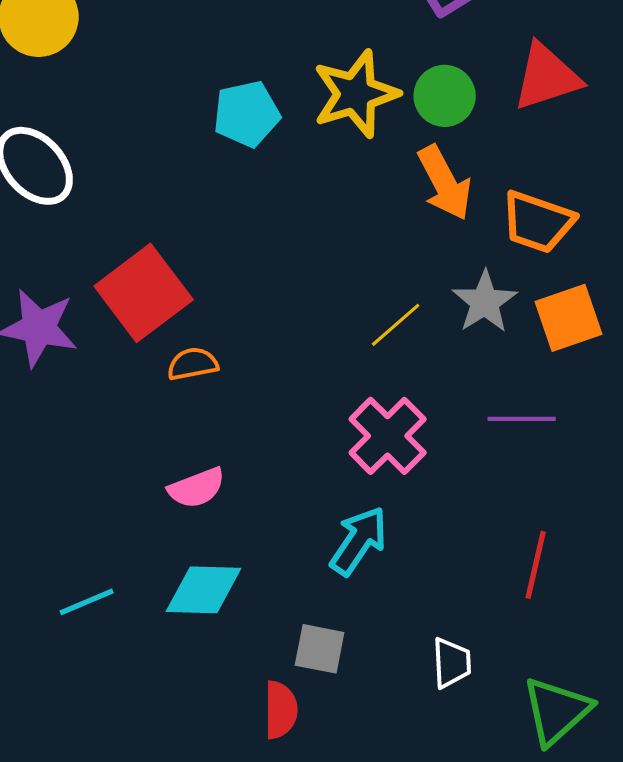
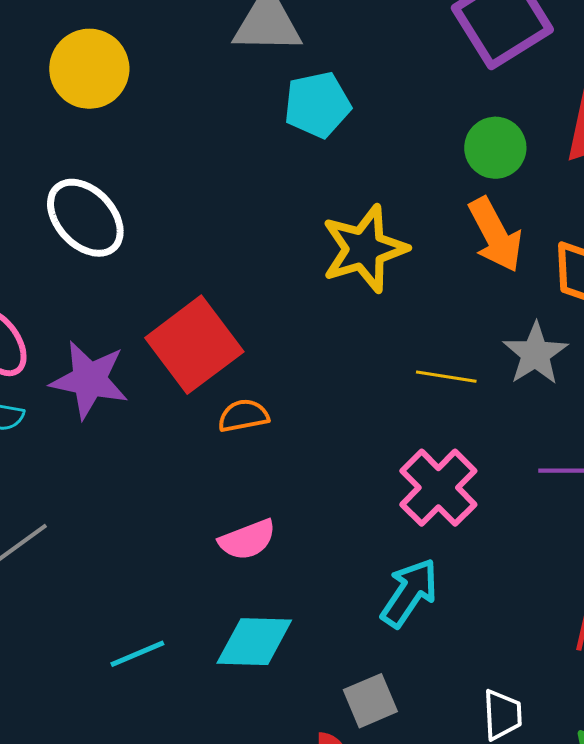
yellow star: (356, 94) -> (364, 249), moved
cyan pentagon: (247, 114) -> (317, 105), moved
yellow line: (396, 325) -> (446, 377), turned 50
gray square: (320, 649) -> (370, 701), turned -34

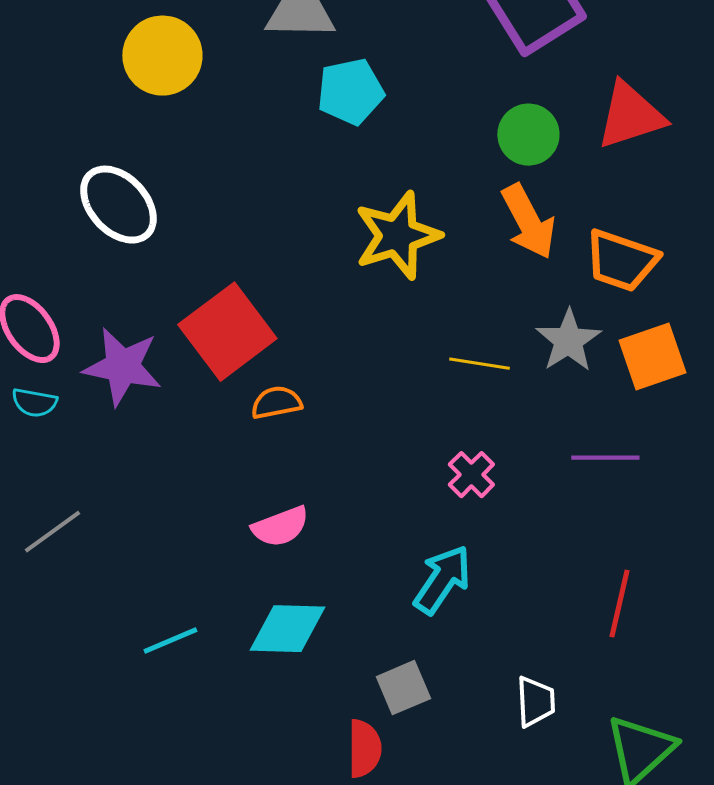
yellow circle: (89, 69) -> (162, 56), moved
pink cross: (438, 488) -> (471, 475), size x0.6

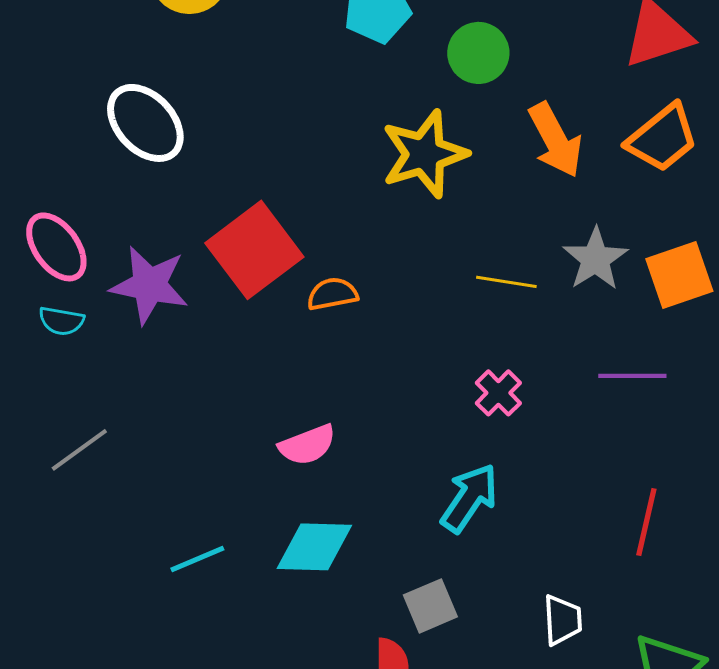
green circle: (528, 135) -> (478, 53), moved
orange trapezoid: (621, 261) -> (662, 138), moved, turned -58
orange semicircle: (276, 403) -> (332, 294), moved

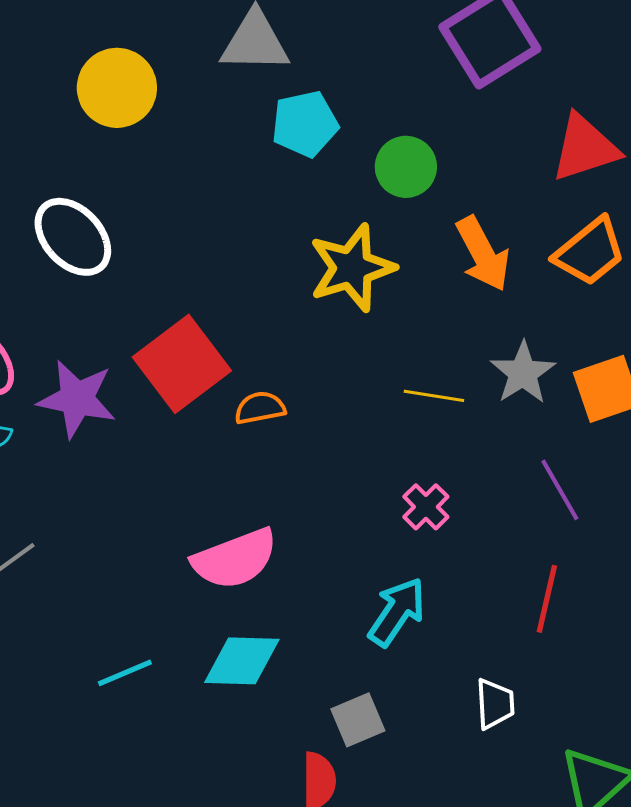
purple line: (632, 376) -> (560, 490), turned 60
pink semicircle: (307, 445) -> (235, 559), size x1.5
red line: (646, 522) -> (547, 599), moved
white trapezoid: (562, 620) -> (495, 704), moved

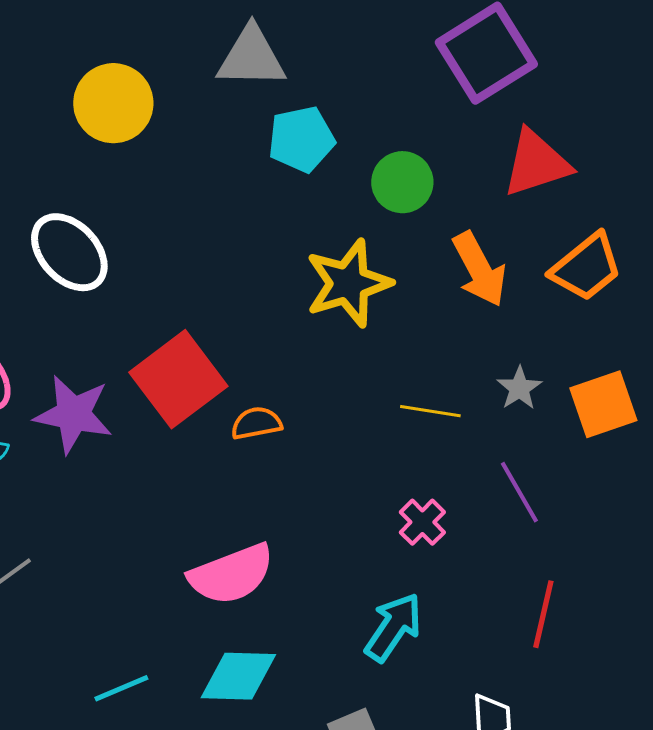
red triangle: (585, 148) -> (536, 163), moved
gray star: (523, 373) -> (519, 388), size x0.7
purple line: (560, 490) -> (519, 492), moved

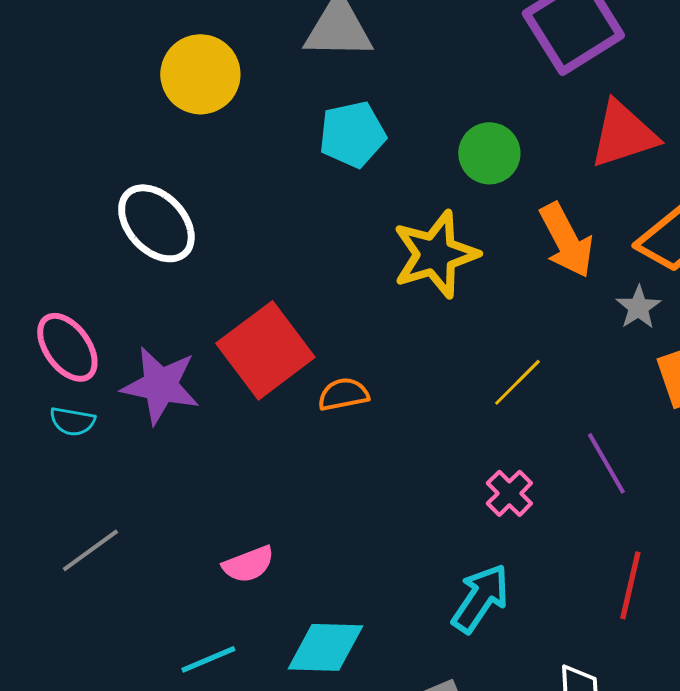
cyan pentagon: (301, 139) -> (352, 134), moved
gray star: (519, 388) -> (638, 307), moved
yellow line: (430, 411) -> (517, 382), turned -54
pink semicircle: (231, 574) -> (248, 564), moved, size x0.6

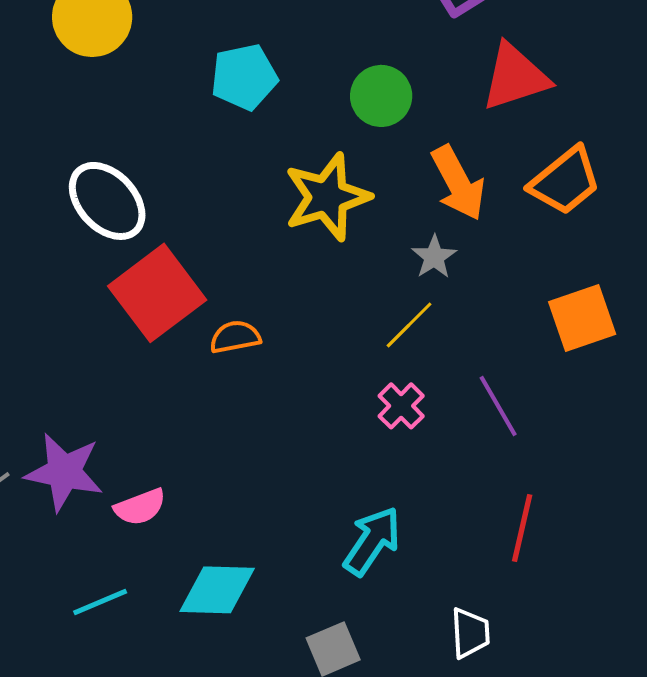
white ellipse: (156, 223) -> (107, 201), moved
gray star: (638, 307) -> (434, 257), moved
purple star: (160, 385) -> (64, 472), moved
pink cross: (509, 493) -> (401, 406), moved

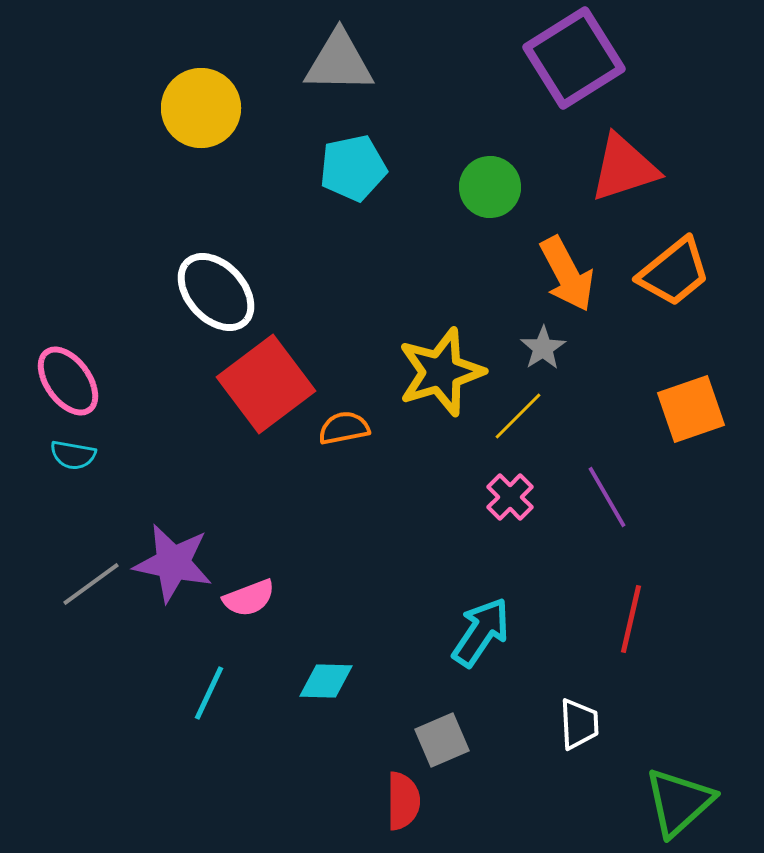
yellow star: (327, 197) -> (441, 372), moved
cyan diamond: (217, 590) -> (326, 681), size x0.7
cyan line: (100, 602) -> (209, 693), turned -42

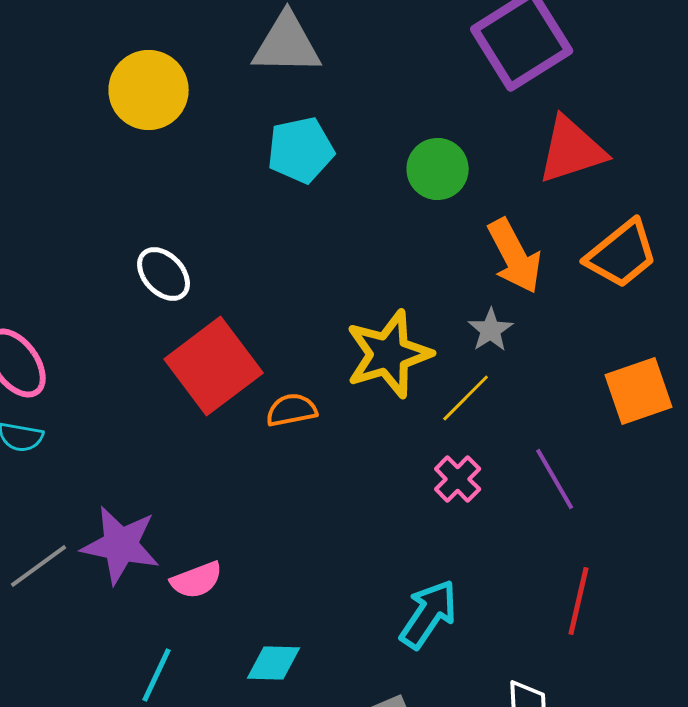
white ellipse: (216, 292) -> (164, 274), size x0.7

